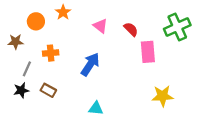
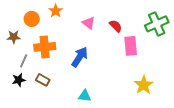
orange cross: (51, 53) -> (45, 47), size x1.5
yellow star: (163, 96) -> (144, 85), turned -30

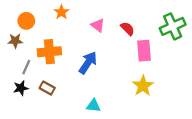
orange circle: (32, 19) -> (26, 21), moved
yellow star: (144, 85) -> (143, 86), moved

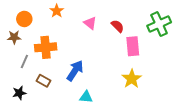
blue arrow: (88, 63) -> (75, 71), moved
black star: (21, 88) -> (19, 93), moved

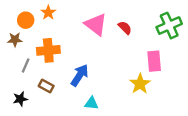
orange star: (57, 11) -> (48, 13), moved
pink triangle: (90, 23) -> (96, 24), size x1.6
pink rectangle: (133, 46) -> (154, 61), moved

